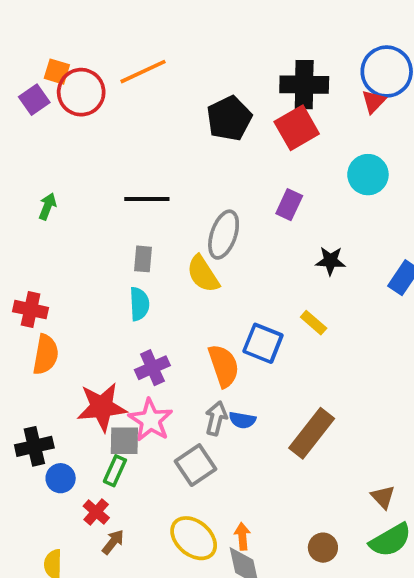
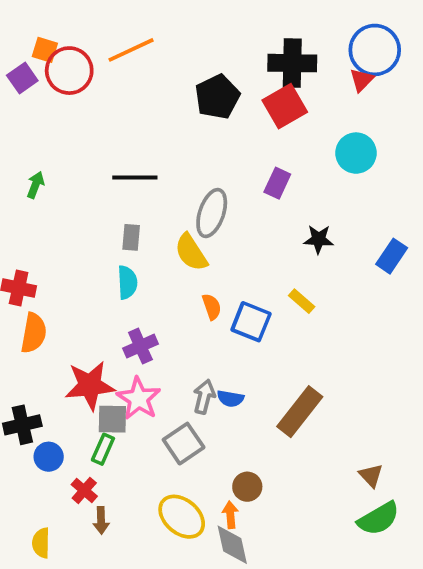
orange semicircle: (224, 366) -> (212, 307), moved, size x0.6
brown arrow: (113, 542) -> (101, 520), turned 140
brown circle: (323, 548) -> (247, 487), moved

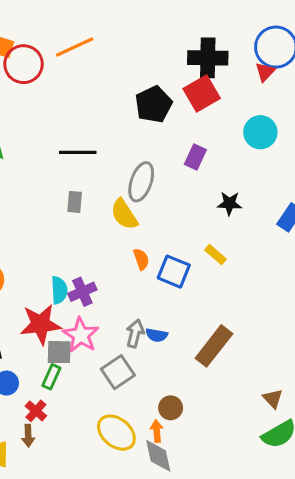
black pentagon: (217, 97) -> (154, 104), moved
cyan semicircle: (127, 282) -> (59, 290), moved
brown arrow: (101, 520) -> (28, 436), moved

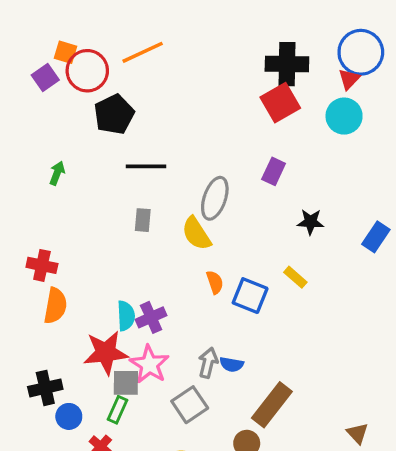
black pentagon: (154, 104) -> (114, 114), moved
cyan circle: (260, 132) -> (344, 116), moved
brown rectangle: (214, 346) -> (272, 405), moved

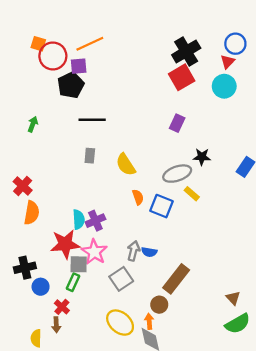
blue circle: (361, 52) -> (235, 44), size x0.7
black cross: (287, 64) -> (186, 52), turned -32
purple square: (45, 77) -> (79, 66), moved, turned 30
gray ellipse: (215, 198) -> (177, 174), moved, turned 52
red cross: (42, 265) -> (23, 186), turned 30

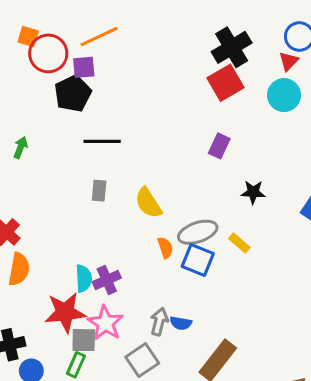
gray ellipse: (177, 174) -> (198, 232), moved

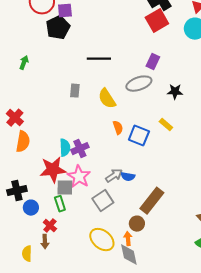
black line: (102, 141) -> (99, 59), moved
gray ellipse: (198, 232) -> (139, 84), moved
gray arrow: (159, 322) -> (114, 176), turned 42
green rectangle: (76, 365) -> (60, 204), turned -42

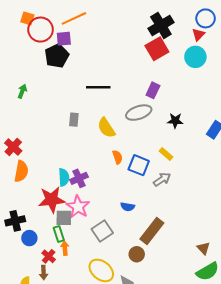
gray arrow: (114, 176) -> (162, 179), moved
orange arrow: (128, 239) -> (65, 248), moved

